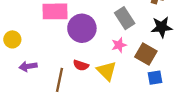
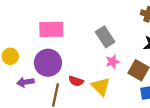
gray rectangle: (125, 18) -> (105, 37), moved
purple circle: (82, 28) -> (48, 63), moved

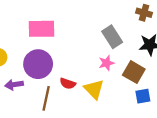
gray rectangle: (105, 37) -> (112, 37), moved

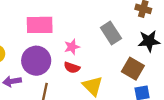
pink star: (106, 63) -> (72, 47), moved
red semicircle: (68, 83) -> (72, 68), moved

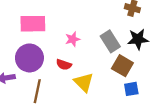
gray rectangle: (111, 33) -> (110, 41), moved
pink star: (72, 47) -> (73, 39), moved

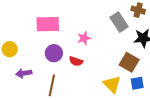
gray rectangle: (110, 41) -> (119, 22), moved
purple circle: (29, 58) -> (54, 53), moved, size x0.7
yellow triangle: (84, 82) -> (112, 84), moved

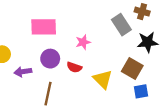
purple arrow: (24, 73) -> (23, 72), moved
yellow triangle: (112, 84) -> (103, 79), moved

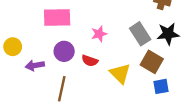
gray rectangle: (121, 25) -> (140, 34), moved

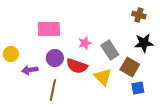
gray rectangle: (140, 34) -> (110, 50), moved
red semicircle: (90, 61) -> (77, 66), size x1.5

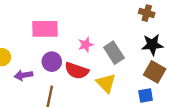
brown square: (130, 67) -> (155, 72), moved

